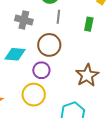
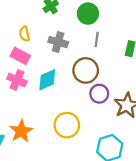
cyan diamond: (15, 54) -> (47, 80), turned -30
purple circle: (41, 70) -> (99, 94), moved

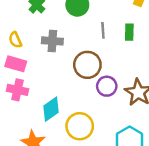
gray line: (97, 39) -> (103, 30), moved
cyan diamond: (47, 80) -> (51, 109), moved

